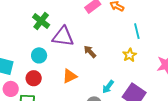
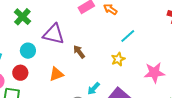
green cross: (41, 21) -> (22, 17), moved
cyan line: (137, 31) -> (128, 36), turned 56

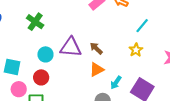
purple triangle: (54, 34) -> (71, 47), moved
orange triangle: (56, 74) -> (97, 69), moved

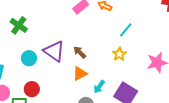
purple triangle: (71, 47) -> (54, 51), turned 30
red circle: (41, 77) -> (32, 89), moved

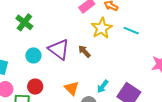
cyan line: (126, 30) -> (131, 31), turned 70
yellow star: (119, 54) -> (102, 28), moved, size x1.5
orange triangle: (80, 74) -> (72, 88), moved, turned -49

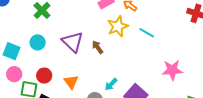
cyan circle: (33, 55) -> (38, 42), moved
orange triangle: (72, 88) -> (71, 82), moved

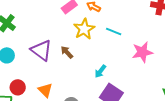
pink star: (172, 70) -> (142, 52), moved
cyan arrow: (111, 84) -> (100, 71), moved

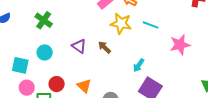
yellow star: (84, 29) -> (121, 23), turned -30
purple triangle: (41, 50) -> (79, 46), size x0.7

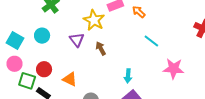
yellow star: (121, 23) -> (94, 20), moved
cyan arrow: (139, 65) -> (128, 76), turned -48
orange triangle: (84, 86) -> (70, 79), turned -35

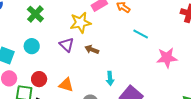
yellow star: (94, 20) -> (80, 23), turned -30
brown arrow: (101, 48) -> (92, 50), turned -32
cyan arrow: (128, 76) -> (110, 78), moved

